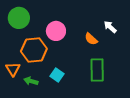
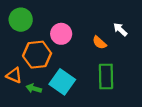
orange triangle: (13, 69) -> (14, 75), turned -35
cyan square: (57, 75) -> (62, 82), size x1.6

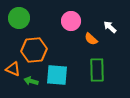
pink circle: (61, 34) -> (71, 21), moved
cyan square: (62, 82) -> (57, 75), turned -30

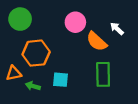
orange semicircle: (91, 39) -> (97, 41), size x1.5
orange triangle: (13, 69) -> (14, 73), turned -35
cyan square: (57, 75) -> (60, 80), size x0.7

